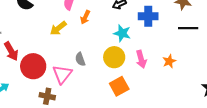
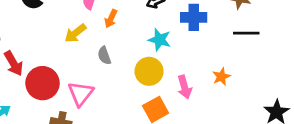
gray semicircle: (80, 59) -> (104, 56), moved
pink arrow: (141, 59) -> (185, 87), moved

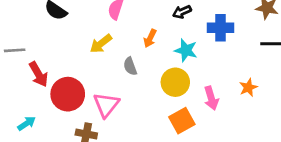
orange arrow: (111, 19) -> (150, 38), moved

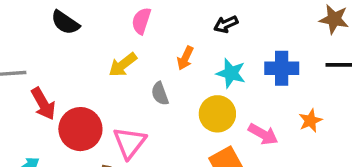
blue cross: (220, 28) -> (282, 68), moved
pink arrow: (211, 98) -> (263, 134), turned -45

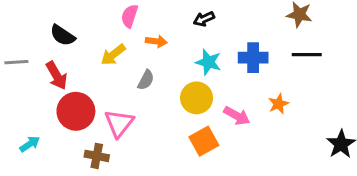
black semicircle: (65, 23) -> (63, 35), moved
orange arrow: (185, 58) -> (156, 41), moved, turned -108
gray semicircle: (160, 94) -> (146, 80), turned -132
red arrow: (43, 104) -> (57, 76), moved

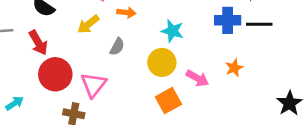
blue cross: (253, 58) -> (228, 20), moved

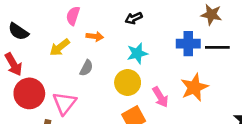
cyan star: (172, 31) -> (137, 53), turned -30
orange star: (234, 68) -> (194, 87), size x1.6
pink arrow: (197, 78) -> (160, 97), turned 30

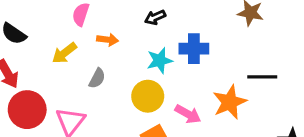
blue cross: (188, 44) -> (194, 49), moved
black line: (217, 47) -> (262, 77), moved
pink arrow: (160, 97) -> (188, 114), turned -30

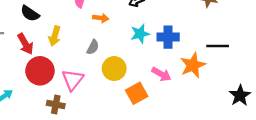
blue cross: (194, 49) -> (168, 37), moved
yellow arrow: (64, 53) -> (55, 36), moved, turned -36
yellow circle: (148, 96) -> (114, 69), moved

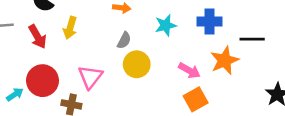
blue cross: (168, 37) -> (209, 22), moved
gray semicircle: (93, 47) -> (124, 40), moved
red circle: (40, 71) -> (43, 81), moved
orange square: (137, 93) -> (196, 99), moved

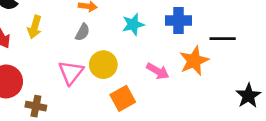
gray semicircle: (124, 40) -> (83, 32), moved
pink triangle: (90, 77) -> (71, 72), moved
orange square: (196, 99) -> (123, 98), moved

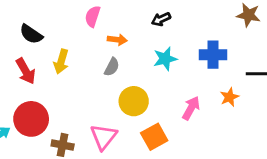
orange star: (194, 61) -> (229, 97), size x0.6
pink arrow: (158, 71) -> (191, 108), turned -90
pink triangle: (71, 72) -> (104, 137), moved

